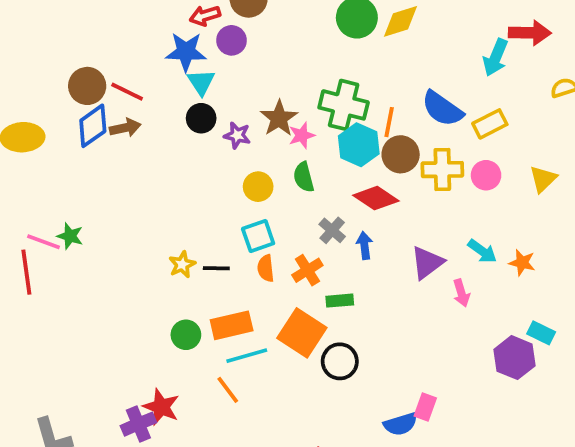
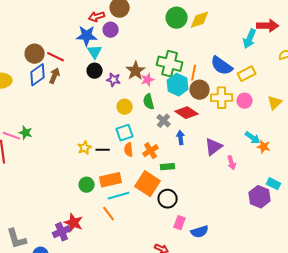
brown arrow: (125, 128) -> (55, 76), turned -56
gray cross: (332, 230) -> (164, 121), moved
cyan arrow: (482, 251) -> (253, 138), moved
pink rectangle: (425, 407) -> (180, 223), moved

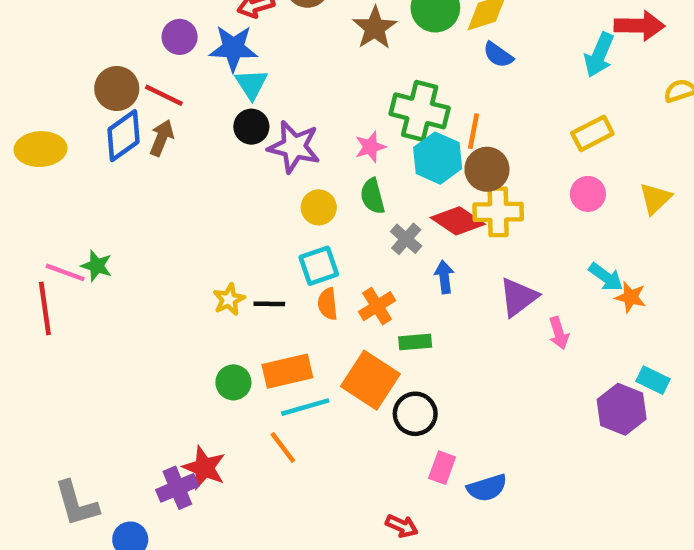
purple circle: (111, 30) -> (180, 37), moved
blue semicircle: (222, 66) -> (498, 55), moved, size x0.6
brown star: (136, 71) -> (375, 28), moved
purple star: (114, 80) -> (294, 147), size x1.6
yellow cross: (222, 98) -> (498, 212), moved

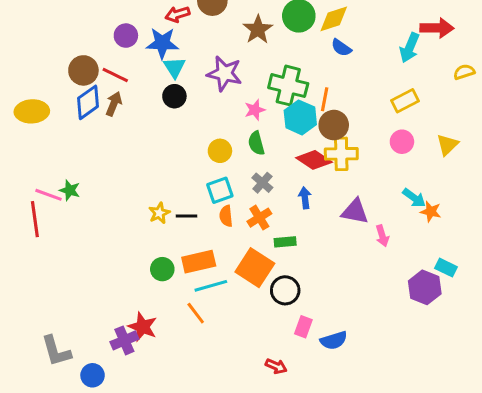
purple star: (294, 147) -> (224, 73), moved
gray cross: (406, 239) -> (262, 183), moved
purple triangle: (518, 297) -> (355, 211), turned 48

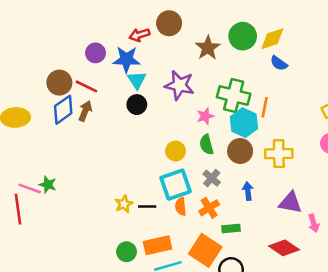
brown circle: (334, 125) -> (240, 151), moved
red diamond: (314, 160) -> (284, 248), moved
cyan square: (220, 190) -> (176, 185), size x1.4

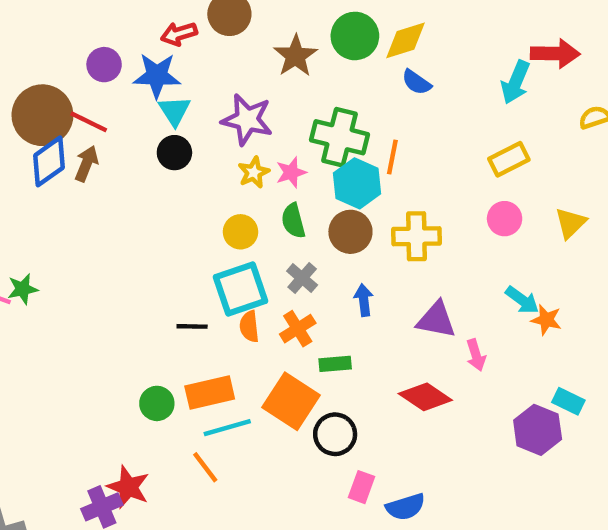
brown circle: (59, 83) -> (42, 115), size x1.4
green star: (48, 185) -> (23, 289), turned -30
yellow star: (124, 204) -> (254, 172), moved

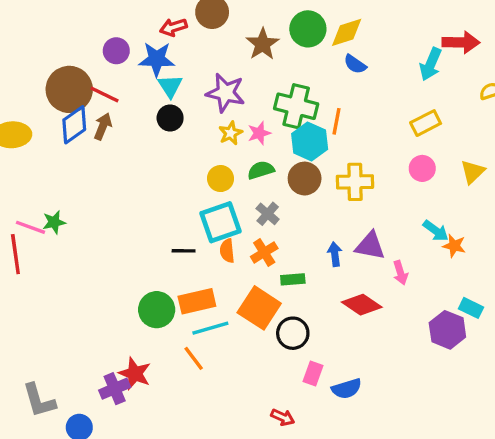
green semicircle: (293, 221) -> (261, 170), turned 88
blue arrow: (364, 300) -> (335, 254), moved
green circle: (157, 403) -> (157, 310), size x1.4

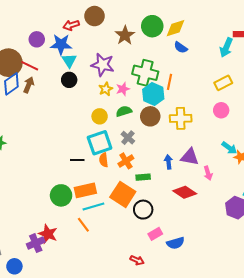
pink rectangle: (313, 374) -> (155, 234), turned 40

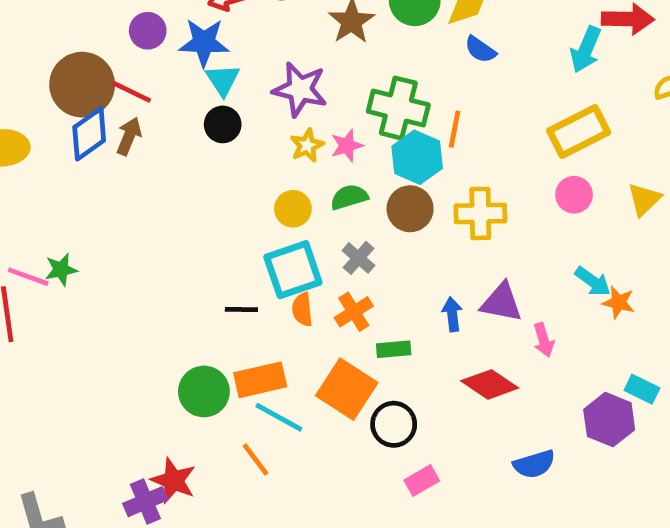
yellow rectangle: (223, 83) -> (579, 131), size x1.4
cyan line: (93, 207) -> (279, 417), turned 45
blue semicircle: (176, 243) -> (534, 464), moved

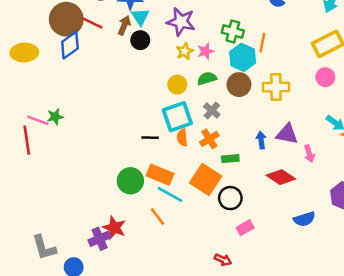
green cross: (398, 108) -> (233, 32), size x0.7
brown arrow: (129, 136) -> (124, 25), moved
orange rectangle: (260, 380) -> (160, 175), turned 35

